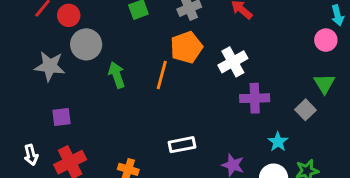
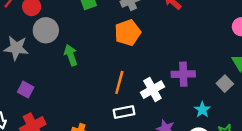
white cross: (233, 62) -> (152, 90), moved
orange line: (162, 75) -> (119, 82), moved
purple square: (61, 117) -> (26, 90), turned 35

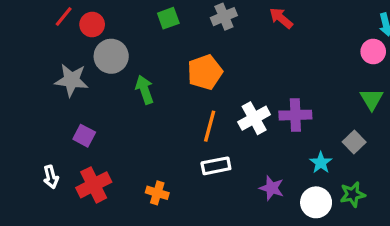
orange pentagon: (128, 33) -> (205, 72), moved
gray square: (225, 84) -> (354, 142), moved
white cross: (152, 90) -> (254, 118), moved

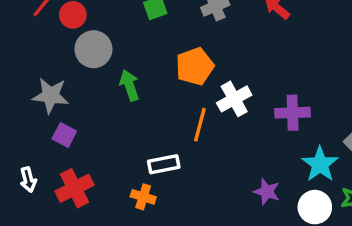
gray star: (71, 80) -> (51, 96), moved
white cross: (254, 118) -> (234, 99), moved
cyan star: (321, 163) -> (320, 164), size x1.5
white rectangle: (216, 166) -> (164, 164), moved

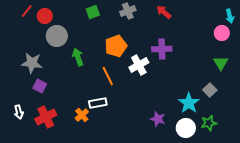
purple cross: (293, 113) -> (162, 49), moved
orange line: (200, 125) -> (108, 76), moved, turned -42
orange cross: (143, 197) -> (82, 115), moved, turned 32

